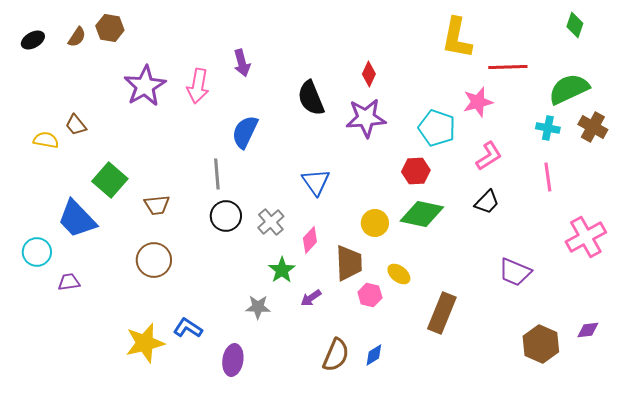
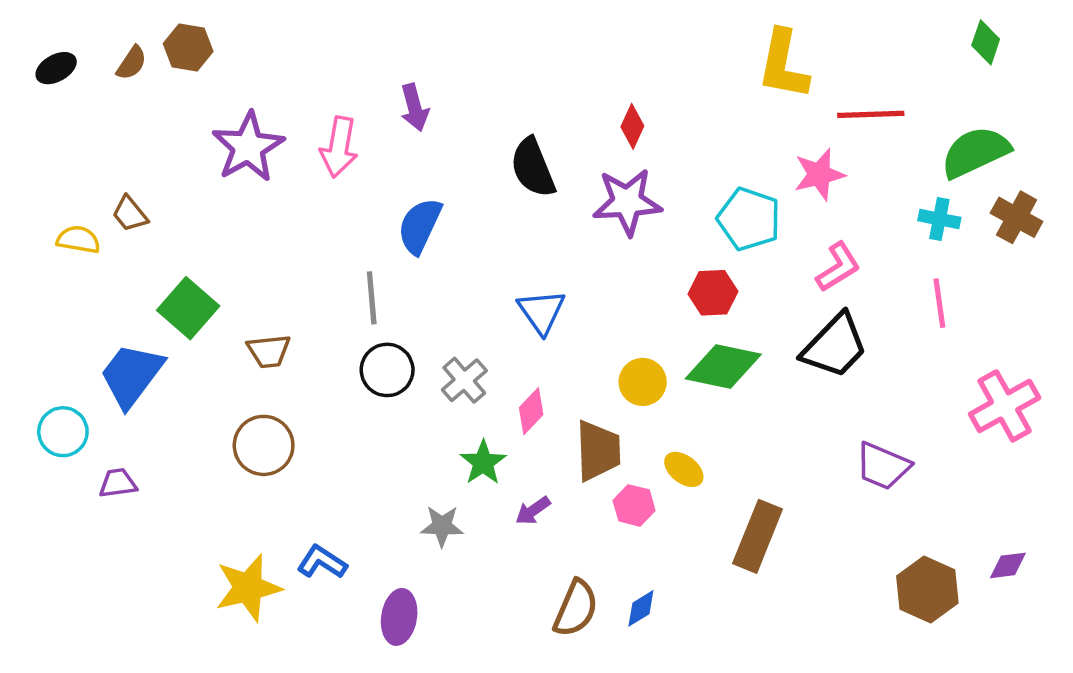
black trapezoid: (487, 202) -> (835, 346), size x1.6
blue trapezoid: (77, 219) -> (132, 375), turned 81

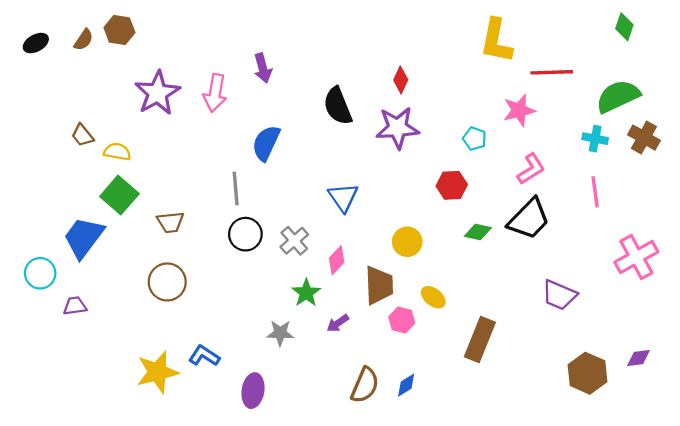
cyan pentagon: (749, 219) -> (475, 139), size x0.6
yellow semicircle: (78, 240) -> (117, 152), moved
green diamond: (723, 367) -> (478, 232), moved, size x0.6

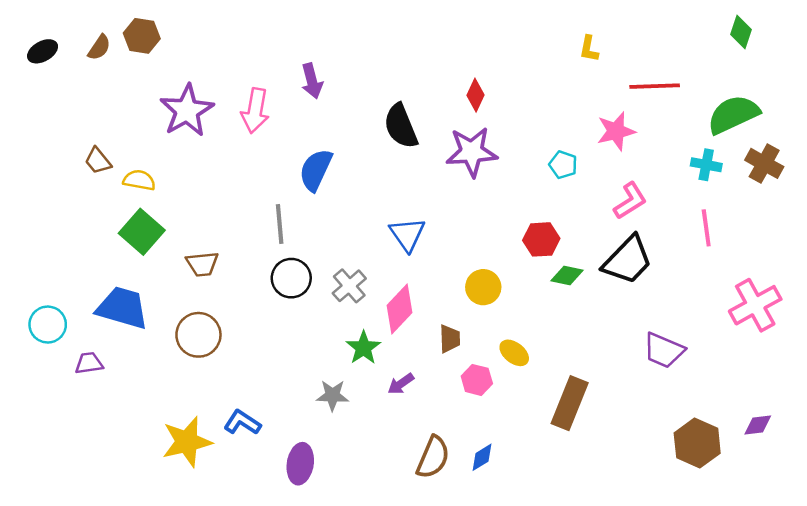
yellow L-shape: (496, 41) -> (589, 49), size x0.5
red hexagon: (452, 185) -> (541, 239), moved
blue trapezoid: (84, 237) -> (122, 308), moved, turned 69
pink diamond: (337, 260) -> (399, 309), size x1.4
brown trapezoid: (379, 285) -> (450, 339), size x0.6

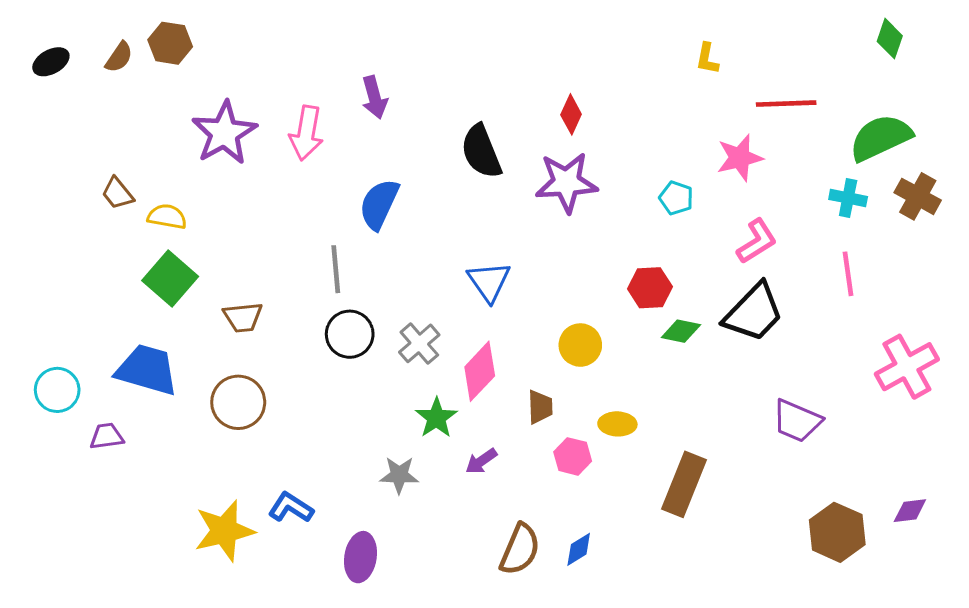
yellow ellipse: (514, 353) -> (617, 424), turned -36

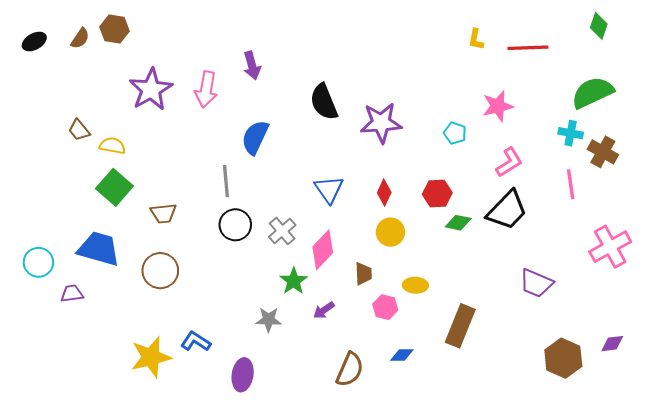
red line: (786, 104) -> (528, 48), moved
red diamond: (571, 114) -> (384, 193), moved
brown cross: (918, 196) -> (603, 152), moved
blue diamond: (579, 549) -> (402, 355), moved, turned 30

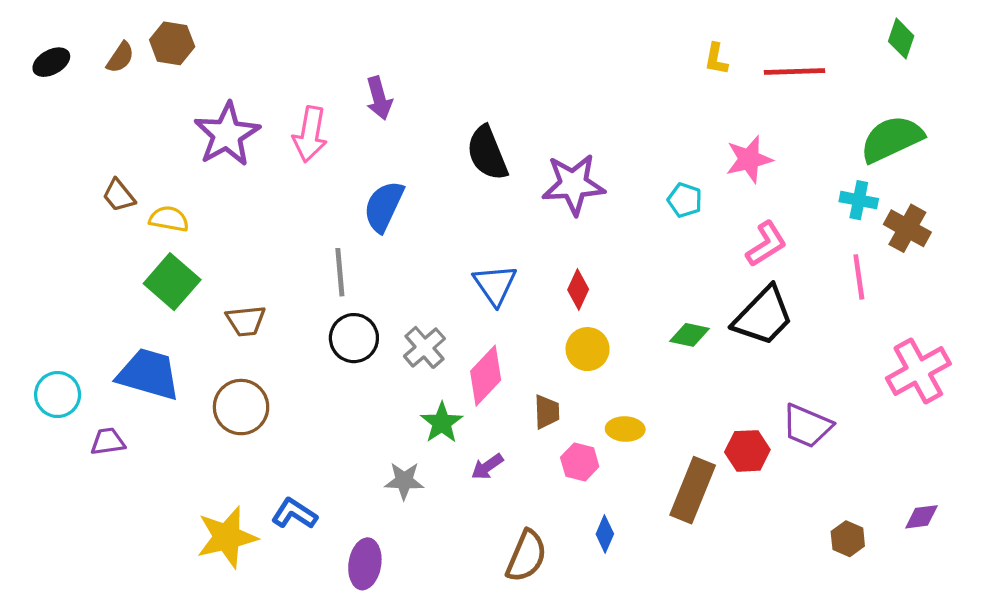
red hexagon: (437, 194) -> (747, 451), moved
blue diamond: (402, 355) -> (605, 534), turned -65
brown hexagon: (563, 358) -> (848, 539), size x0.6

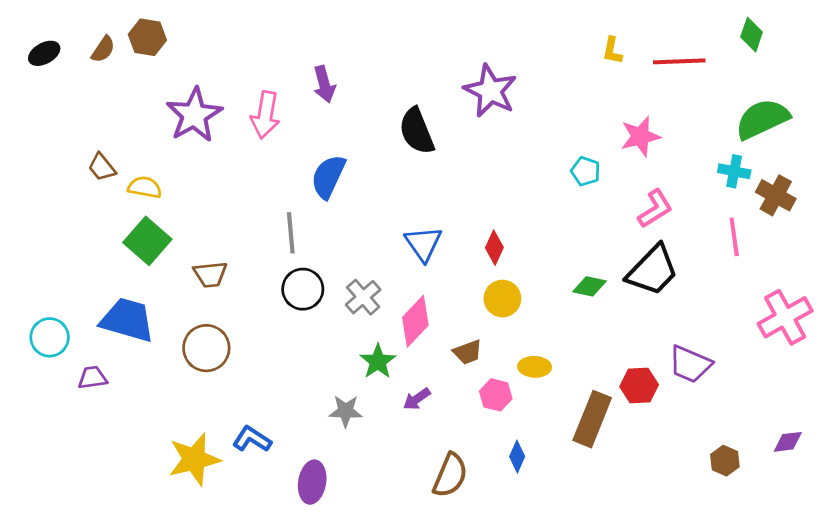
green diamond: (901, 39) -> (752, 35), moved
purple star: (573, 184) -> (490, 91), moved, turned 30
brown trapezoid: (547, 412) -> (468, 352), turned 72

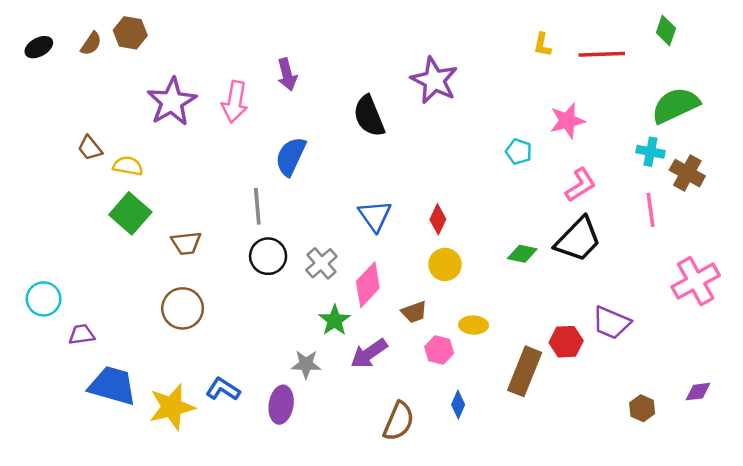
blue trapezoid: (127, 320) -> (112, 386), moved
purple arrow: (417, 399) -> (369, 354), size x1.5
purple ellipse: (312, 482) -> (281, 405), moved

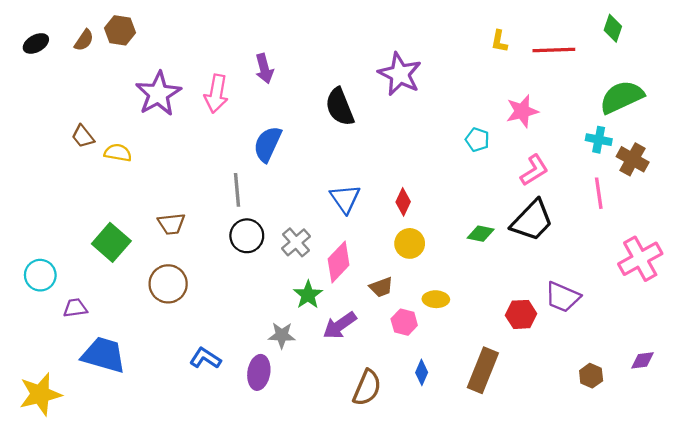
green square: (130, 213) -> (111, 242), moved
brown rectangle: (525, 371) -> (483, 370), moved
yellow star: (172, 407) -> (40, 394), moved

